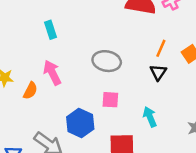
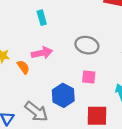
pink arrow: (52, 73) -> (42, 53), turned 102
orange semicircle: (30, 91) -> (23, 67), turned -64

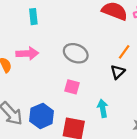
blue hexagon: (63, 95) -> (42, 116), moved

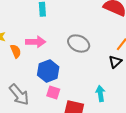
pink square: (72, 87) -> (53, 93), moved
blue hexagon: (42, 116) -> (48, 71), moved

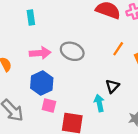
pink arrow: (36, 42) -> (40, 53), moved
black triangle: (115, 62) -> (112, 86), moved

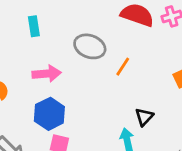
orange line: (118, 49) -> (123, 67), moved
gray ellipse: (72, 51) -> (90, 46), moved

